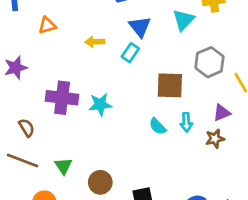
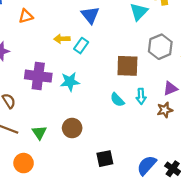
blue triangle: (140, 27) -> (90, 15), moved
yellow arrow: (95, 42) -> (62, 39), moved
cyan rectangle: (130, 53) -> (81, 46), moved
brown circle: (100, 182) -> (72, 128), moved

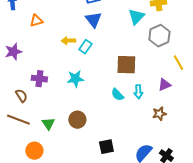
gray hexagon: (160, 47) -> (159, 36), moved
purple cross: (38, 76) -> (39, 79), moved, size x0.7
brown star: (165, 110) -> (159, 114), moved

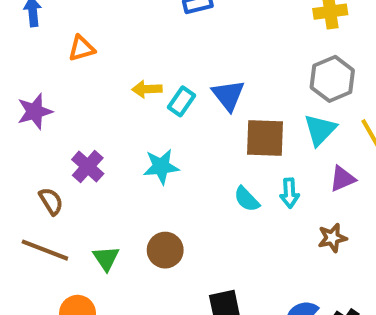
cyan triangle: (136, 17) -> (320, 130), moved
blue triangle: (93, 20) -> (228, 95), moved
purple cross: (39, 79) -> (88, 167), turned 35

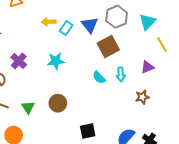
gray hexagon: (332, 79) -> (117, 17), moved
cyan triangle: (320, 130) -> (147, 22), moved
brown square: (265, 138) -> (108, 47), turned -30

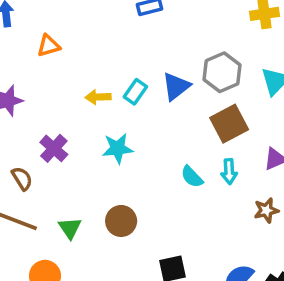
yellow arrow: (49, 22) -> (98, 97), moved
blue triangle: (90, 25) -> (176, 86), turned 30
brown square: (108, 47) -> (229, 124), moved

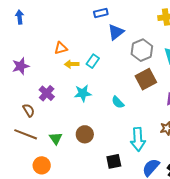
orange triangle: (49, 46) -> (61, 48), moved
blue triangle: (176, 86) -> (116, 32), moved
cyan arrow: (229, 171) -> (138, 139), moved, size x1.6
cyan semicircle: (192, 177) -> (118, 102), moved

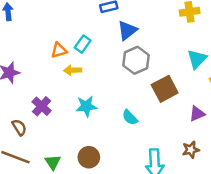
gray hexagon: (142, 50) -> (136, 60), moved
cyan rectangle: (93, 61) -> (83, 44), moved

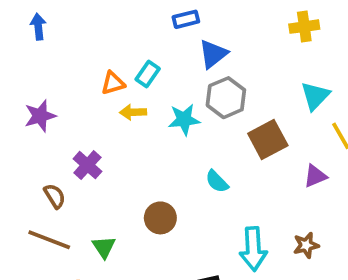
cyan star: (86, 106) -> (184, 120), moved
brown star: (191, 150) -> (306, 245), moved
brown circle: (89, 157) -> (160, 218), moved

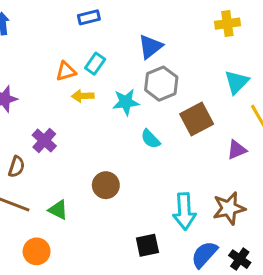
blue rectangle: (186, 19) -> (89, 17), moved
cyan semicircle: (217, 181) -> (150, 139), moved
brown semicircle: (55, 196) -> (17, 167), turned 50
brown star: (306, 245) -> (229, 208), size x1.5
green triangle: (104, 247) -> (58, 210), turned -30

